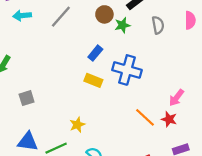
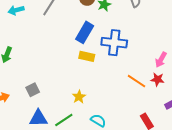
blue rectangle: (95, 53) -> (85, 32), size x1.5
gray square: (27, 98) -> (33, 90), moved

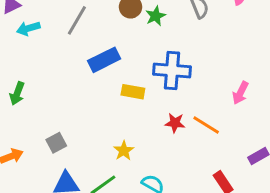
blue rectangle: (85, 32) -> (104, 60), moved, turned 35
red star: (157, 79) -> (175, 123), moved

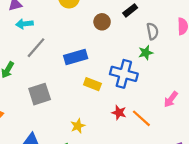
green star: (156, 16) -> (146, 53), moved
gray line: (77, 20) -> (36, 48), moved
gray square: (56, 143) -> (40, 94), moved, size x1.5

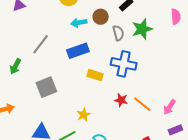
cyan arrow: (24, 24) -> (79, 23), moved
gray semicircle: (152, 31) -> (118, 33), moved
green star: (146, 53) -> (142, 29), moved, size x1.5
pink arrow: (171, 99) -> (169, 107), moved

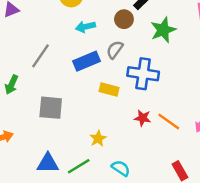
brown circle: (101, 17) -> (124, 19), moved
gray semicircle: (118, 33) -> (115, 50), moved, turned -126
gray square: (46, 87) -> (51, 108), turned 30

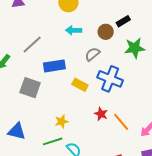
blue rectangle: (86, 61) -> (54, 66), moved
green line: (79, 166) -> (53, 141), moved

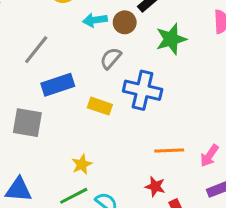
cyan arrow: (74, 30) -> (95, 20), moved
gray line: (32, 45) -> (36, 50), moved
red star: (101, 114) -> (155, 187), moved
orange line: (121, 122) -> (169, 151), turned -42

